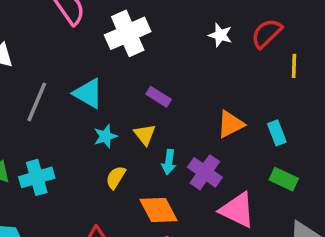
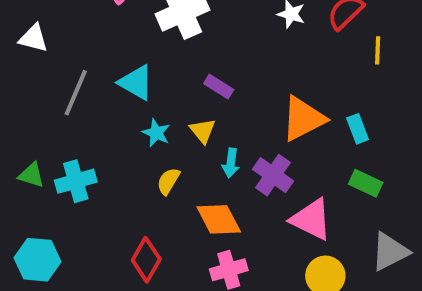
orange triangle: (231, 124) -> (303, 119), size x1.4
cyan star: (105, 136) -> (156, 133), turned -30

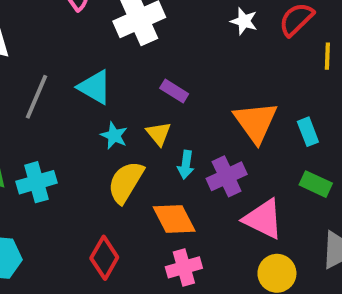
orange triangle: (303, 119) -> (256, 122), turned -39
purple cross: (273, 175) -> (227, 176), turned 30
yellow semicircle: (168, 181) -> (126, 182), size x1.6

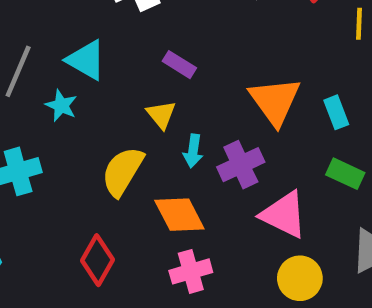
cyan star: (114, 136) -> (61, 106), moved

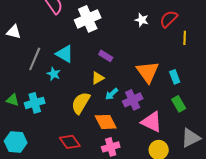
yellow triangle: (161, 115) -> (98, 78), turned 40
cyan arrow: (193, 151) -> (112, 94), turned 40
green rectangle: (345, 174) -> (179, 104), turned 35
red diamond: (98, 260) -> (70, 142), turned -65

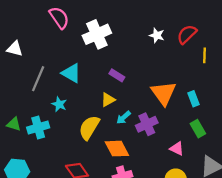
cyan star: (54, 74) -> (59, 104), moved
pink triangle: (152, 122) -> (177, 149), moved, size x0.6

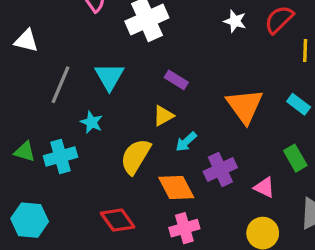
cyan triangle: (71, 73) -> (109, 77), turned 30
cyan rectangle: (193, 99) -> (299, 104), moved, turned -32
purple cross: (147, 124) -> (220, 169), moved

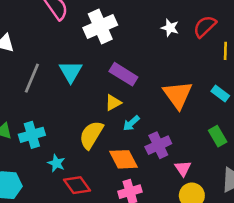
purple rectangle: (176, 80) -> (123, 74), size x1.5
cyan star: (92, 122) -> (56, 163), moved
pink triangle: (264, 187) -> (183, 168), moved, turned 30

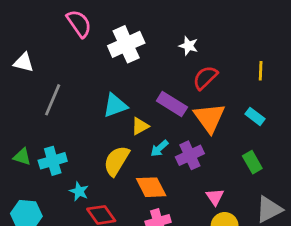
red semicircle: (205, 26) -> (205, 78), moved
white star: (170, 28) -> (189, 46), moved
cyan triangle: (71, 72) -> (115, 105), moved, turned 40
purple rectangle: (123, 74) -> (172, 104), moved
purple cross: (158, 145) -> (190, 155), moved

